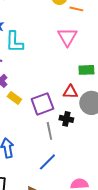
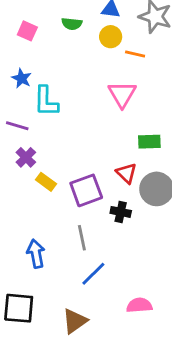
red triangle: (70, 92) -> (126, 173), turned 42
gray line: (49, 131) -> (82, 238), moved

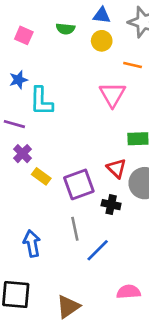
orange line: (135, 54) -> (133, 65), moved
blue star: (22, 78) -> (18, 80), turned 30
blue line: (93, 274) -> (98, 250), moved

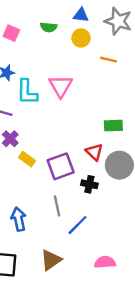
pink triangle: (112, 95) -> (61, 86), moved
brown triangle: (68, 307) -> (51, 260), moved

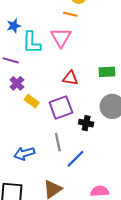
orange line: (109, 60) -> (70, 14), moved
red triangle: (94, 152) -> (70, 78), moved, turned -35
blue arrow: (19, 219) -> (24, 154), turned -96

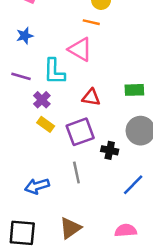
pink triangle: (61, 37) -> (80, 49), turned -30
cyan L-shape: (32, 43) -> (54, 71), moved
purple cross: (17, 83) -> (42, 100), moved
blue line: (76, 159) -> (133, 185), moved

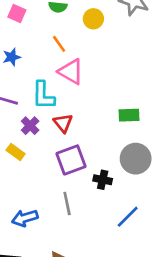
orange line: (91, 22) -> (59, 44), moved, turned 42
red triangle: (91, 97) -> (63, 123), moved, turned 42
yellow rectangle: (46, 124) -> (16, 152), moved

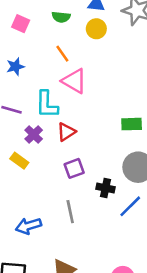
red triangle: (63, 123) -> (66, 132), turned 36
purple square: (71, 160) -> (74, 168), size x0.7
blue line: (128, 217) -> (130, 206), moved

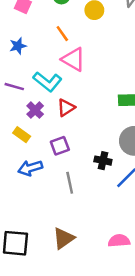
cyan L-shape: (47, 104) -> (47, 82), turned -52
purple square: (74, 168) -> (60, 146), moved
blue arrow: (28, 226) -> (30, 168), moved

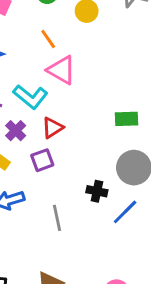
purple square: (60, 146) -> (42, 160), moved

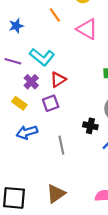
pink triangle: (61, 70) -> (87, 29), moved

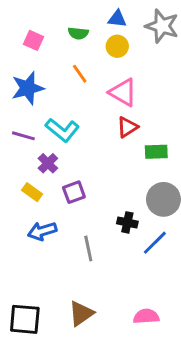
blue star: (16, 26) -> (28, 88), size x1.6
red triangle: (58, 80) -> (127, 127), moved

